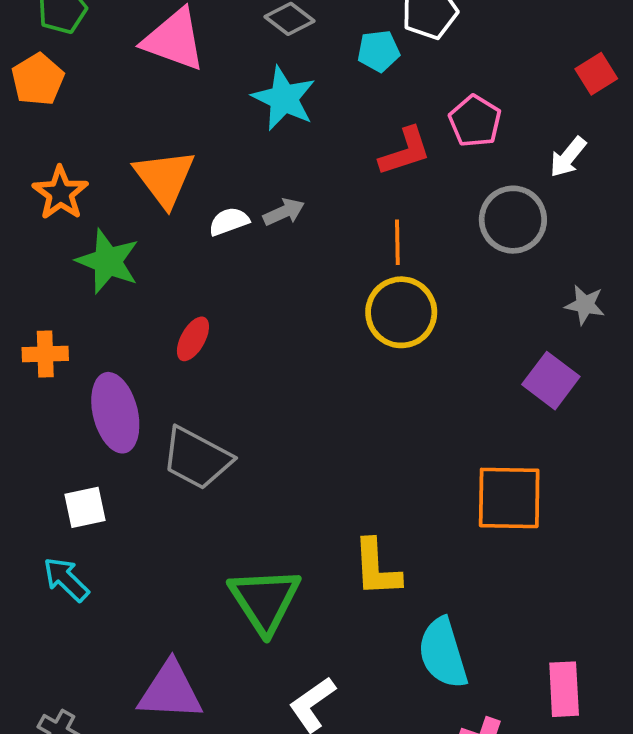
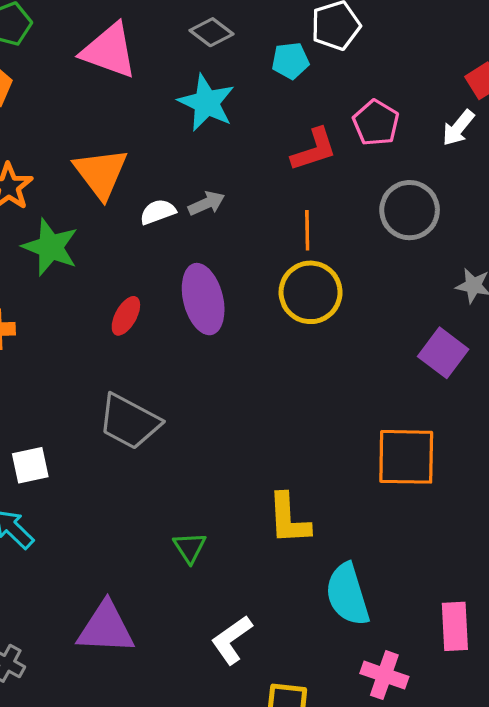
white arrow: (568, 157) -> (458, 128), moved
purple ellipse: (115, 413) -> (203, 299), moved
green triangle: (265, 600) -> (190, 547), size x0.5

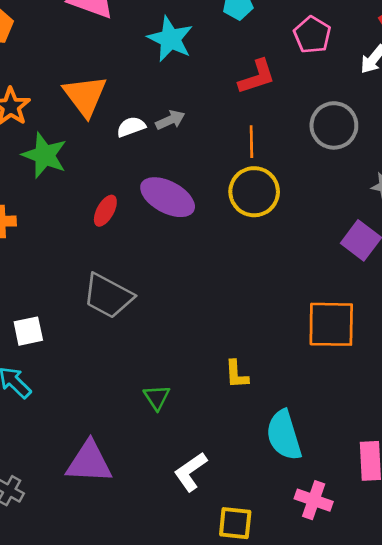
pink pentagon: (376, 123) -> (312, 35), moved
purple ellipse: (203, 299) -> (168, 197), turned -48
yellow L-shape: (289, 519) -> (237, 374), size x0.7

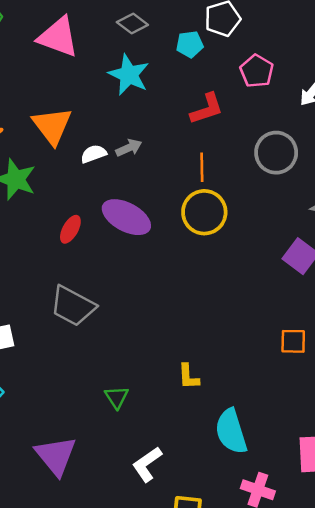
orange square: (331, 324) -> (293, 341), moved, size x0.6
purple triangle: (89, 462) -> (56, 456), turned 48

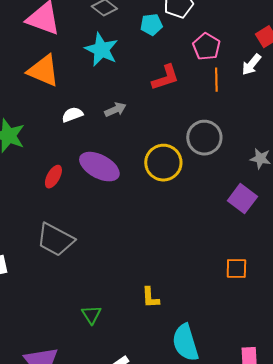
orange triangle: (52, 126) -> (43, 71), moved, turned -30
gray arrow: (129, 148) -> (115, 110), moved
gray circle: (276, 153) -> (204, 138), moved
orange line: (202, 167) -> (216, 80), moved

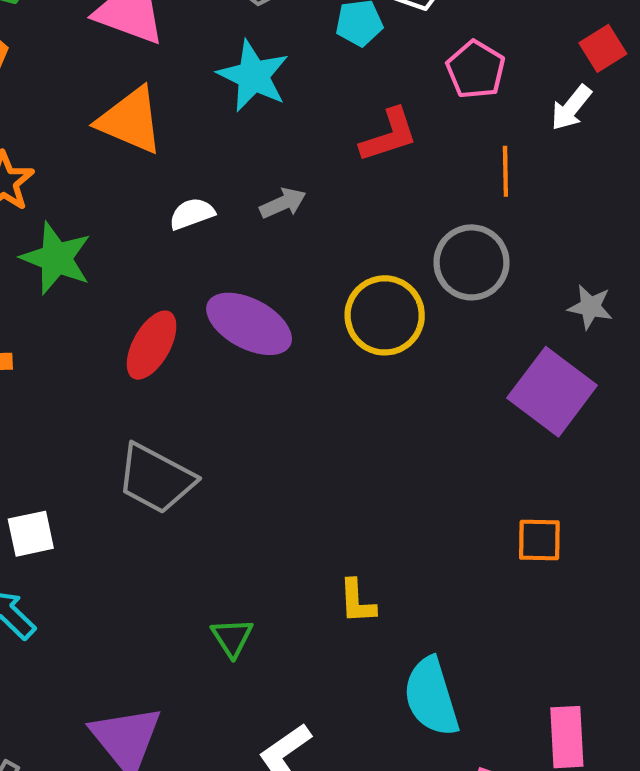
orange line: (216, 80) -> (505, 171), moved
red ellipse: (53, 177) -> (152, 345), size x1.4
purple square: (242, 199) -> (552, 392), size x1.4

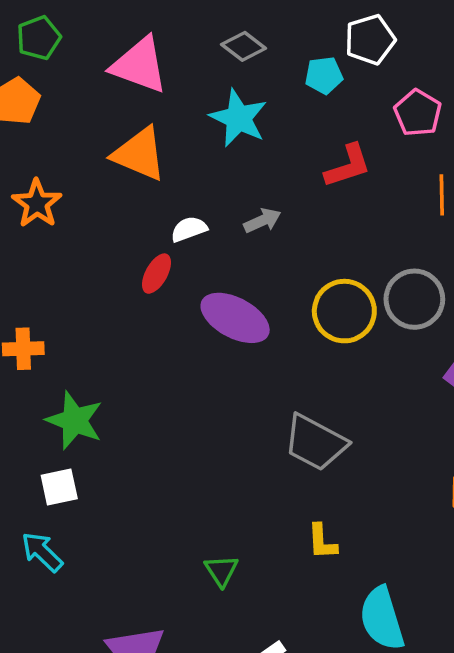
green star: (56, 258) -> (75, 420), moved
gray circle: (472, 262) -> (414, 299), moved
red ellipse: (152, 345) -> (156, 274), moved, size x0.7
gray trapezoid: (156, 479) -> (315, 443), moved

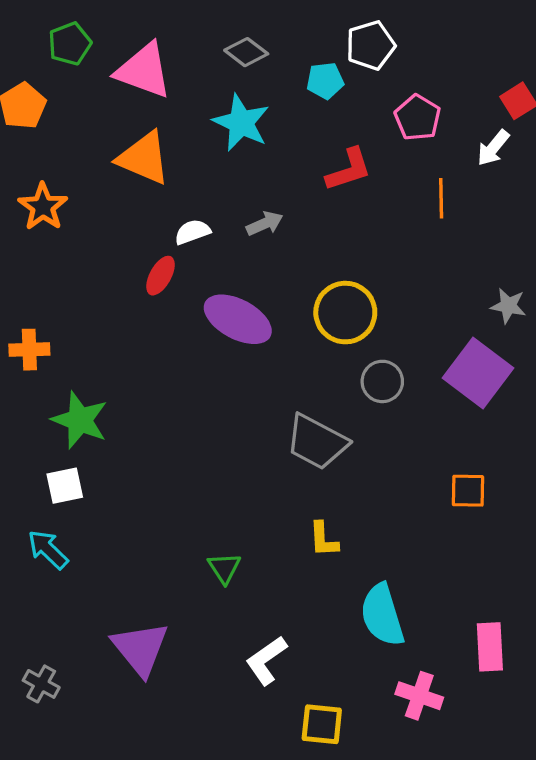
green pentagon: (39, 38) -> (70, 44), moved
gray circle: (414, 299) -> (382, 381), moved, size x0.7

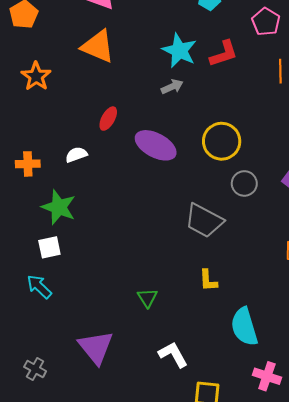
cyan star: (241, 123) -> (179, 51), moved
white semicircle: (192, 232) -> (76, 155), moved
white L-shape: (266, 660) -> (173, 355), turned 96

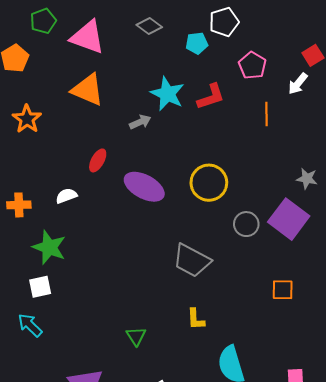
gray arrow: (172, 87) -> (140, 122), moved
gray circle: (244, 183) -> (246, 224), moved

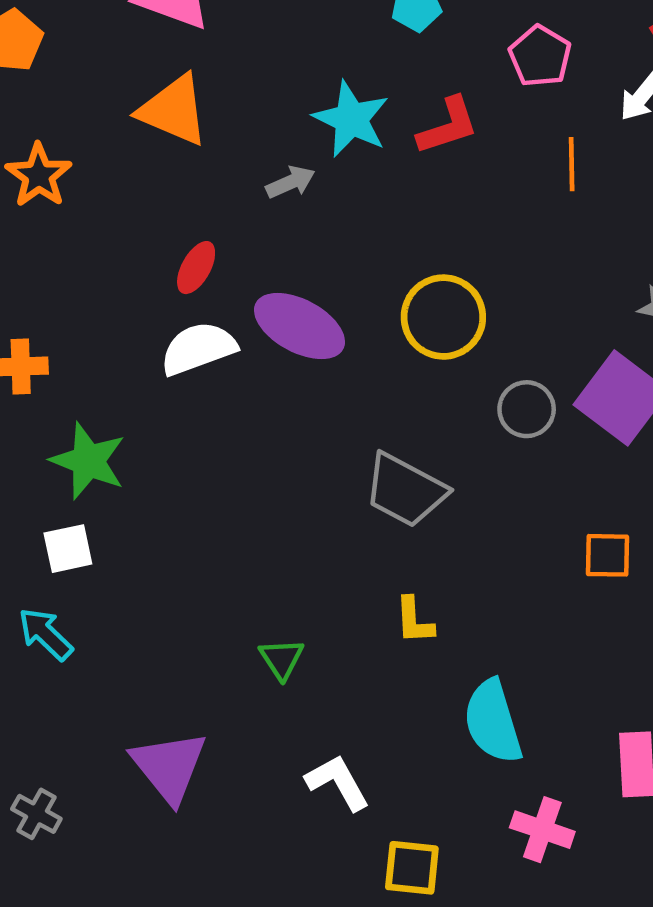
white semicircle: (66, 196) -> (198, 348), moved, size x1.6

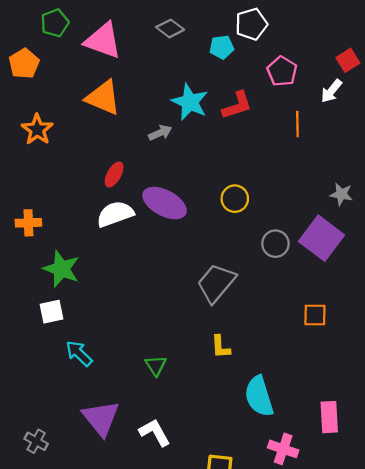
yellow circle: (443, 317) -> (235, 199), size x0.7
gray trapezoid: (405, 490) -> (216, 283), turned 102
cyan arrow: (45, 634) -> (79, 353), moved
white L-shape: (338, 782) -> (155, 432), moved

